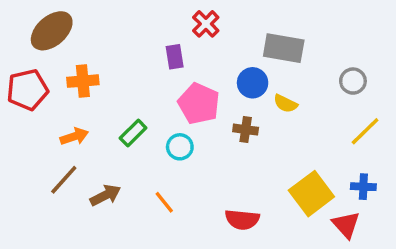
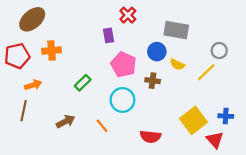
yellow line: (365, 131) -> (206, 72), moved
orange arrow: (74, 136) -> (33, 85), moved
cyan circle: (180, 147) -> (122, 100), moved, size x1.5
brown line: (64, 180) -> (24, 111), moved, turned -30

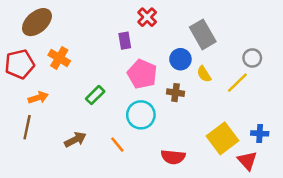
gray rectangle: (176, 30) -> (203, 34), turned 50
orange cross: (52, 51) -> (59, 58), turned 36
yellow semicircle: (177, 64) -> (204, 74), turned 32

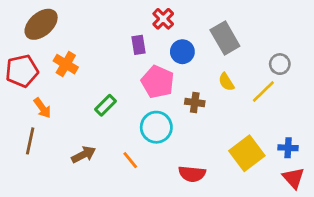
blue circle: (180, 59) -> (182, 52), moved
orange arrow: (38, 98) -> (42, 108), turned 72
red triangle: (247, 161) -> (294, 178), moved

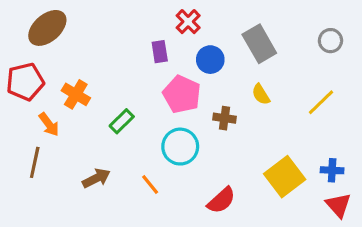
orange cross: (66, 64) -> (76, 94), moved
gray circle: (280, 64) -> (330, 41), moved
yellow line: (263, 92) -> (321, 102), moved
red semicircle: (192, 174) -> (221, 200), turned -48

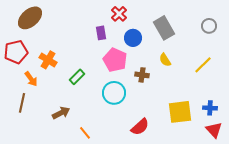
yellow square: (285, 177) -> (180, 112), turned 30
orange line: (150, 185) -> (85, 133), moved

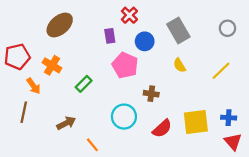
brown ellipse: (30, 18) -> (60, 25), moved
brown cross: (142, 75) -> (151, 94), moved
cyan circle: (114, 93) -> (124, 117), moved
red semicircle: (140, 127) -> (162, 129), moved

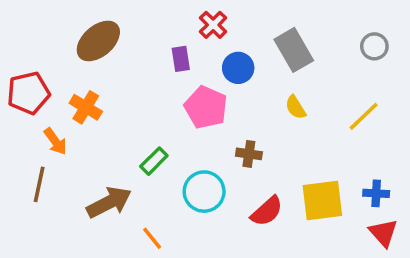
green rectangle: (84, 84) -> (154, 161), moved
brown arrow: (66, 123) -> (109, 202), size x1.4

